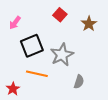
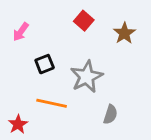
black square: (32, 46) -> (45, 64), size x0.6

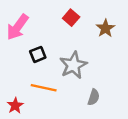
pink arrow: (21, 32) -> (18, 27), size x1.6

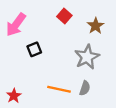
gray star: (73, 65) -> (87, 57), moved
orange line: (44, 88) -> (59, 89), moved

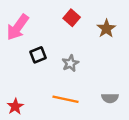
gray star: (87, 57) -> (70, 63), moved, size x0.6
gray semicircle: (85, 88) -> (110, 98), moved, turned 72

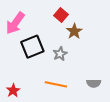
brown star: (106, 29) -> (74, 31), moved
black square: (38, 55) -> (32, 47), size x1.6

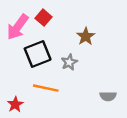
red square: (61, 15) -> (43, 18), moved
orange line: (56, 84) -> (46, 88), moved

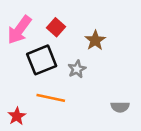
red square: (43, 18) -> (56, 27), moved

